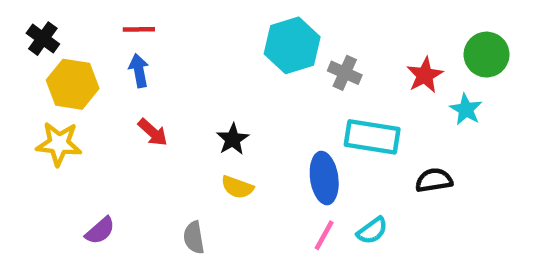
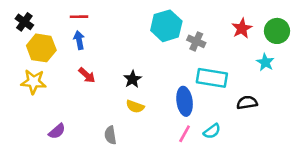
red star: (425, 75) -> (242, 28), moved

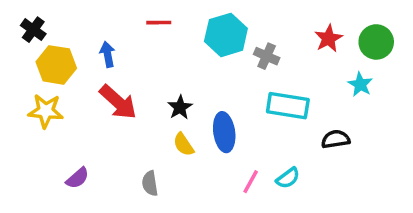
red line: (79, 17) -> (159, 23), moved
red arrow: (87, 75) -> (118, 102), size x1.6
blue ellipse: (185, 101) -> (224, 132), moved
yellow semicircle: (135, 106) -> (184, 145), turned 36

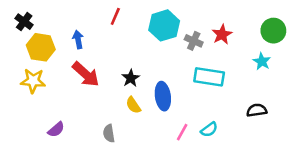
red line: (159, 23) -> (115, 16), turned -66
red star: (328, 38) -> (222, 34), moved
black semicircle: (336, 139) -> (257, 110), moved

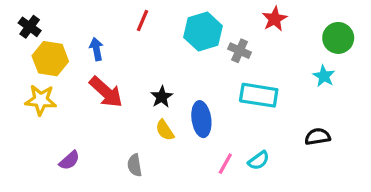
red star: (222, 34) -> (275, 19), moved

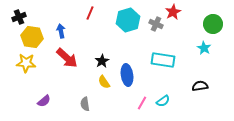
black cross: (30, 27) -> (19, 17), turned 32
gray cross: (240, 51) -> (156, 24), moved

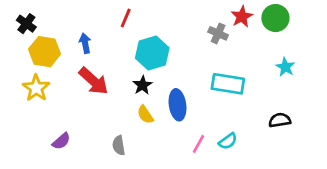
black cross: (19, 17) -> (26, 24), turned -32
cyan hexagon: (128, 20) -> (152, 53), moved
green circle: (213, 24) -> (275, 18), moved
yellow star: (26, 63) -> (36, 88), turned 30

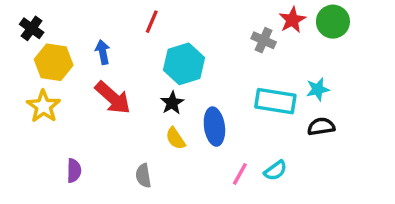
cyan star: (285, 67) -> (318, 89), moved, turned 30
black semicircle: (280, 120) -> (321, 127), moved
purple semicircle: (61, 141) -> (74, 171), turned -48

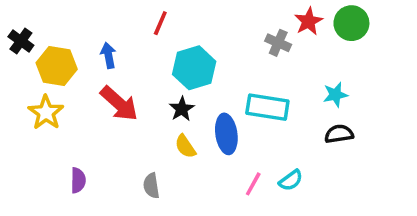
black cross: (32, 28) -> (21, 41), moved
cyan rectangle: (275, 101) -> (267, 107), moved

